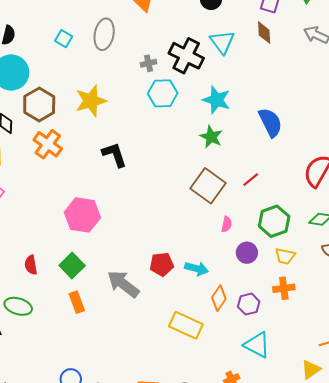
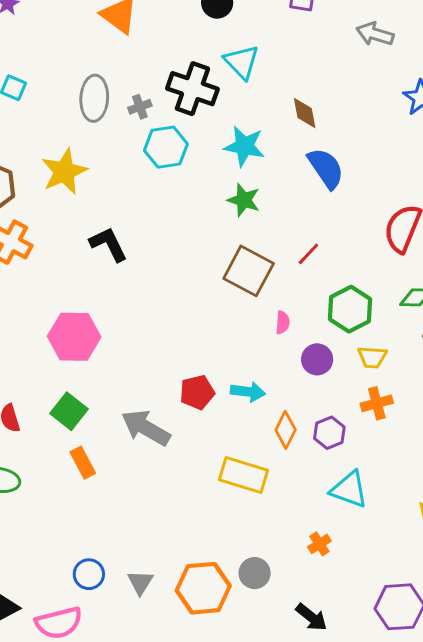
brown diamond: (264, 33) -> (305, 113), moved
gray ellipse: (104, 34) -> (94, 98), moved

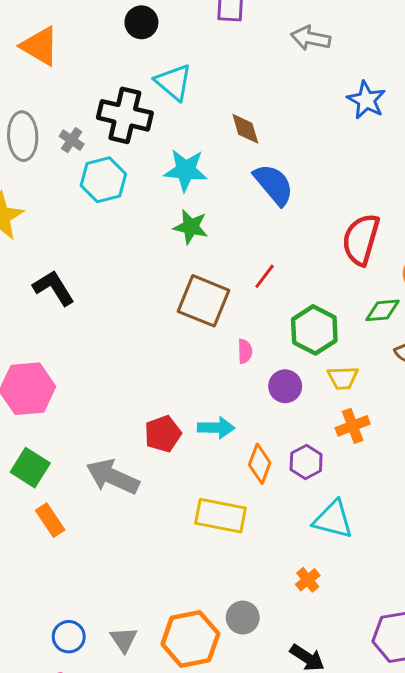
gray cross: (140, 107) -> (72, 140), turned -30

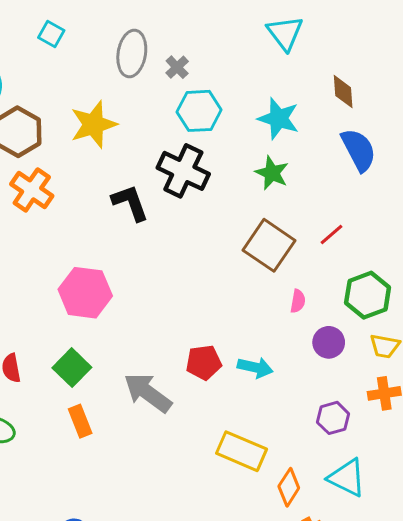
black cross: (125, 115) -> (183, 171), moved
orange diamond: (260, 464) -> (289, 487), moved

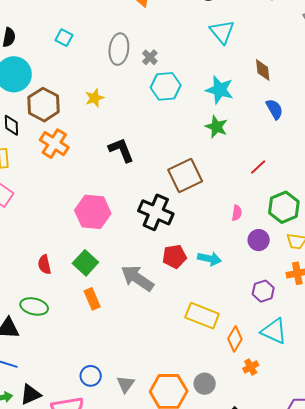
yellow star: (93, 124) -> (95, 98), size x0.6
blue semicircle: (359, 150) -> (274, 109), size x0.7
black cross: (183, 171) -> (156, 212), moved
brown square: (269, 245) -> (185, 176), moved, turned 32

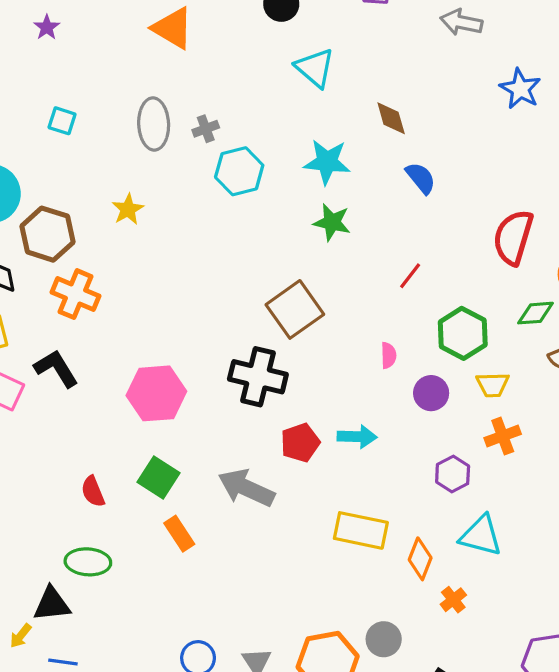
gray cross: (150, 57) -> (206, 129), turned 35
black L-shape: (121, 150) -> (56, 368), moved

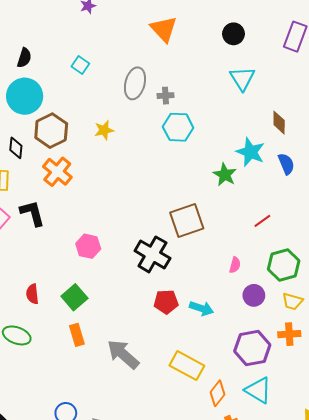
cyan star: (327, 162) -> (250, 152), moved
pink hexagon: (156, 393) -> (88, 246), size x0.7
purple hexagon: (453, 474) -> (252, 348), size x1.6
gray arrow: (246, 488) -> (123, 354), moved

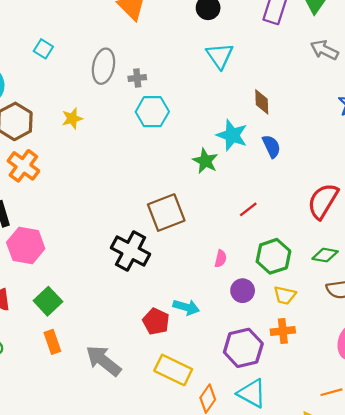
pink hexagon: (88, 246) -> (26, 246), moved, size x1.4
red pentagon: (166, 302) -> (156, 321), moved, turned 30

